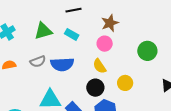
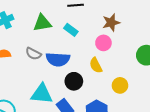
gray semicircle: (38, 61) -> (33, 54), turned 42
black circle: (95, 88) -> (74, 81), moved

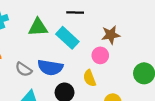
cyan rectangle: (71, 30) -> (67, 38), size x1.5
gray semicircle: (33, 54) -> (24, 69), moved

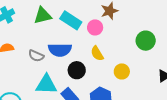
pink circle: (100, 55) -> (95, 27), moved

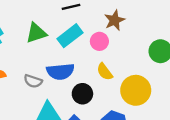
cyan rectangle: (71, 20) -> (70, 36), turned -65
yellow circle: (122, 71) -> (136, 90), size x1.6

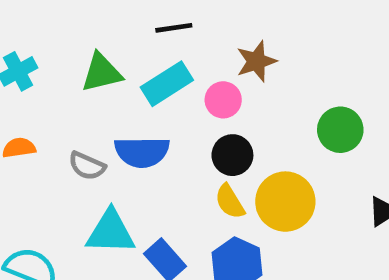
yellow semicircle: (105, 72) -> (230, 202), moved
black circle: (82, 94) -> (232, 155), moved

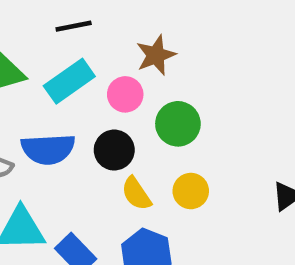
green circle: (340, 130) -> (178, 124), moved
black circle: (232, 155) -> (114, 150), moved
yellow circle: (285, 202) -> (191, 191), size x0.6

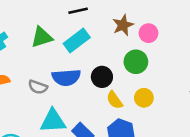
pink circle: (125, 94) -> (148, 33), moved

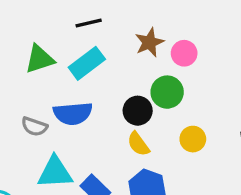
black circle: (102, 77) -> (138, 111), moved
yellow circle: (144, 98) -> (193, 139), moved

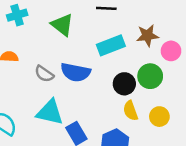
green triangle: (40, 59) -> (62, 25), turned 40
cyan rectangle: (87, 63) -> (111, 45), moved
yellow semicircle: (138, 144) -> (130, 111), moved

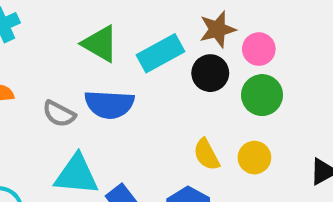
green triangle: (62, 25) -> (100, 44), moved
green circle: (150, 76) -> (262, 95), moved
black circle: (124, 84) -> (210, 73), moved

